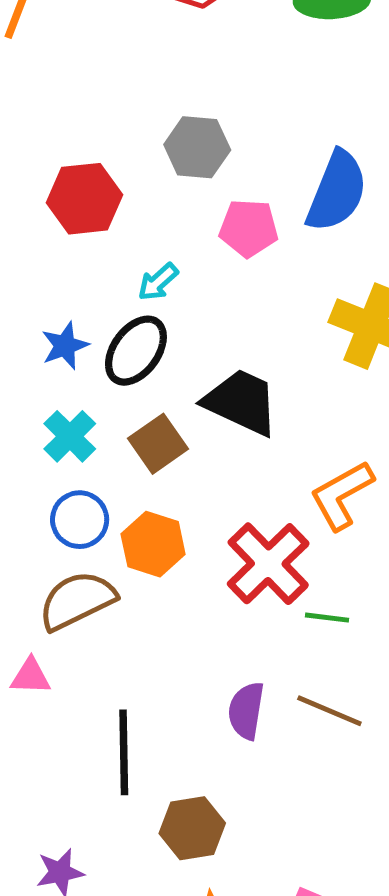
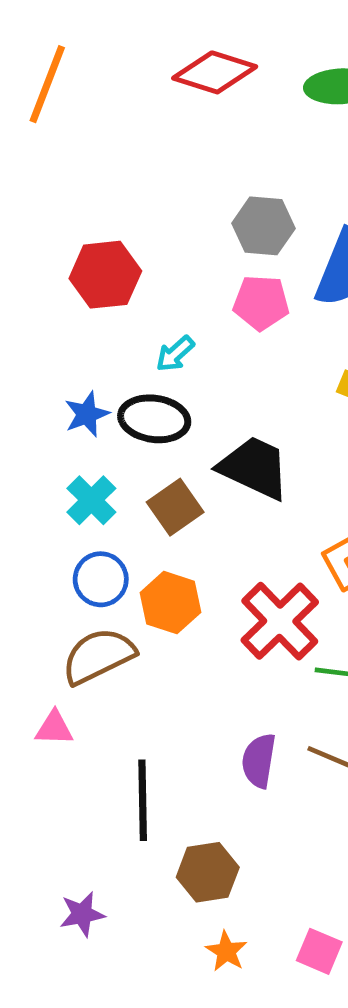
gray hexagon: (197, 147) -> (263, 226), moved
black ellipse: (136, 351) -> (154, 419), turned 62

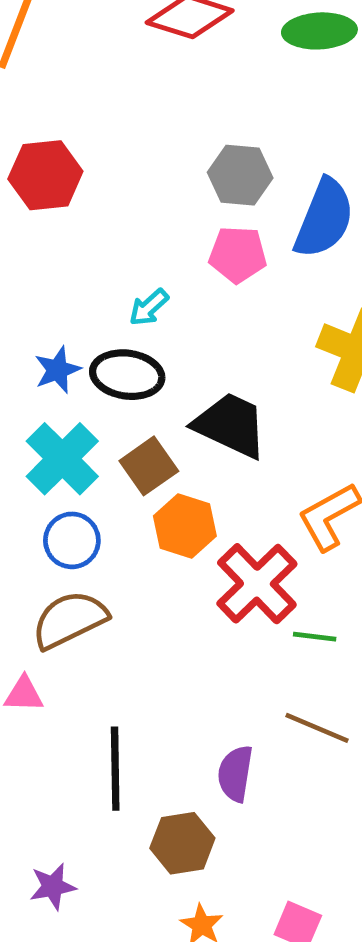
red hexagon: (105, 275) -> (45, 175), moved
cyan cross: (91, 500) -> (62, 459), size x1.4
orange hexagon: (170, 603) -> (185, 526), moved
purple semicircle: (259, 761) -> (235, 774), moved

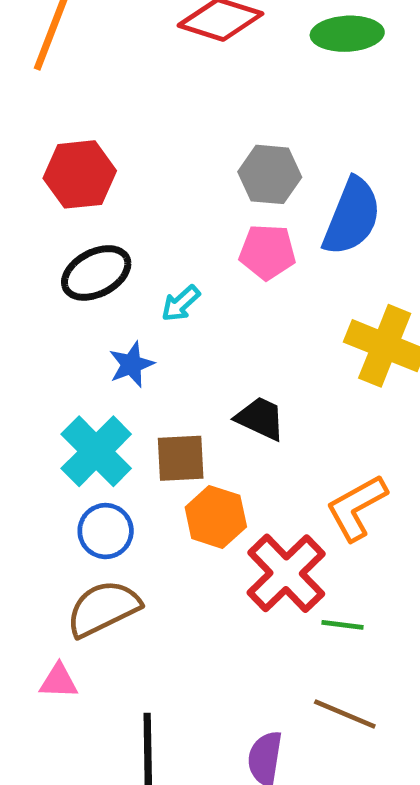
blue star: (57, 370) -> (131, 364), moved
black ellipse: (127, 375) -> (96, 273), moved, turned -36
black trapezoid: (231, 425) -> (260, 418), size x0.7
brown square: (149, 466) -> (181, 458), turned 32

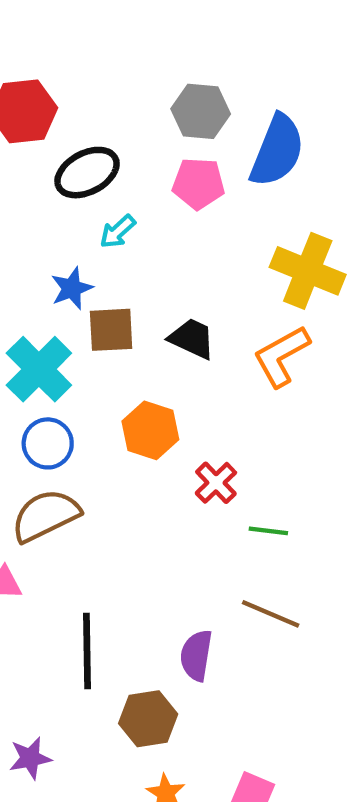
black ellipse: (96, 273) -> (87, 173), moved
brown square: (181, 458) -> (111, 330), moved
orange L-shape: (357, 508) -> (281, 356), moved
red cross: (286, 573) -> (216, 483), size x0.6

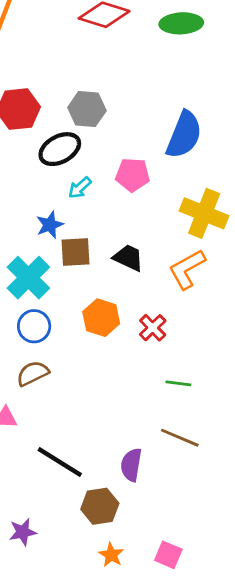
gray hexagon: (201, 111) -> (87, 109), moved
pink pentagon: (198, 183) -> (133, 175), moved
red cross: (216, 483) -> (153, 328), moved
brown semicircle: (46, 516) -> (33, 373), size x0.7
black line: (87, 651) -> (60, 462), turned -57

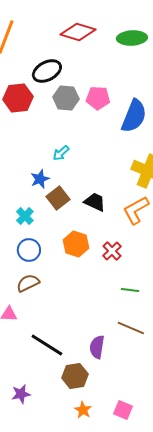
black ellipse: (60, 149) -> (47, 71), moved
pink pentagon: (133, 175) -> (98, 98), moved
brown square: (75, 252) -> (58, 198), turned -35
cyan cross: (28, 278) -> (25, 216), size x0.6

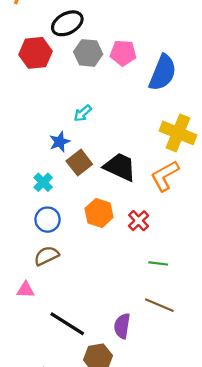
black trapezoid: (95, 202) -> (120, 167), size x1.4

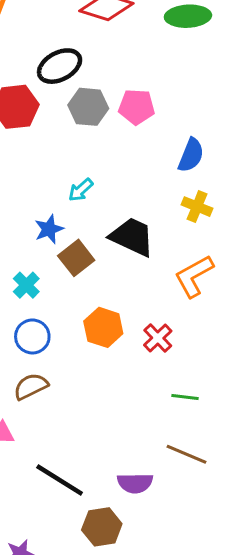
blue semicircle: (163, 73) -> (191, 155), moved, size x0.7
yellow cross: (178, 133) -> (197, 207), moved, size x0.6
black trapezoid: (120, 167) -> (132, 237), moved
purple semicircle: (122, 326) -> (135, 483), turned -100

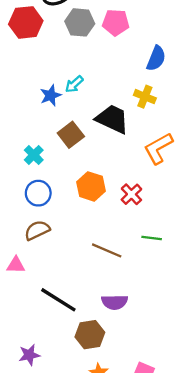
yellow cross: (197, 207) -> (145, 97), moved
blue star: (49, 229) -> (51, 95), moved
brown line: (186, 454) -> (107, 250), moved

